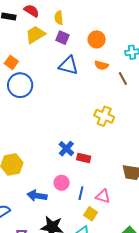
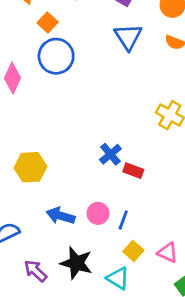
blue triangle: (68, 65) -> (128, 37), turned 35
pink circle: (62, 183) -> (98, 213), moved
pink triangle: (103, 196) -> (168, 253), moved

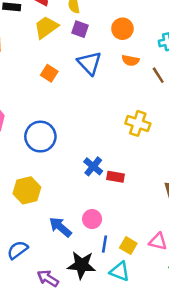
orange square: (48, 22) -> (49, 73), moved
blue circle: (56, 56) -> (40, 137), moved
blue arrow: (60, 216) -> (60, 227), turned 35
blue line: (123, 220) -> (104, 244), moved

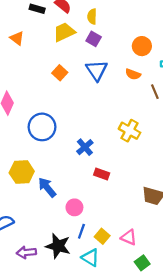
orange circle: (122, 29) -> (142, 46), moved
blue cross: (93, 166) -> (85, 147), moved
blue arrow: (60, 227) -> (47, 187), moved
purple arrow: (48, 278) -> (26, 252), turned -48

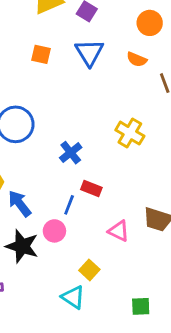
orange square: (60, 73) -> (41, 54), turned -32
blue line: (81, 231) -> (69, 205), moved
pink triangle: (129, 237) -> (119, 231), moved
black star: (58, 246) -> (22, 246), moved
green square: (142, 263) -> (141, 306), turned 32

